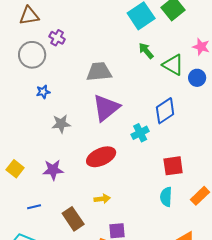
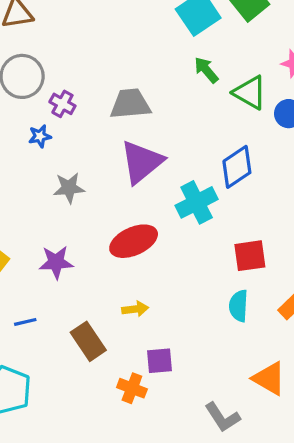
purple cross: (57, 38) -> (62, 104), moved
cyan cross: (140, 133) -> (197, 202), size x1.4

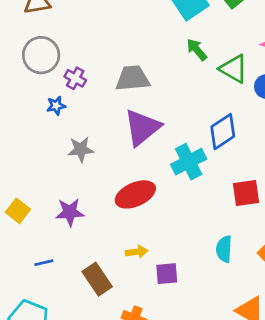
red square: (250, 256) -> (246, 193), moved
purple square: (159, 361) -> (167, 274), moved

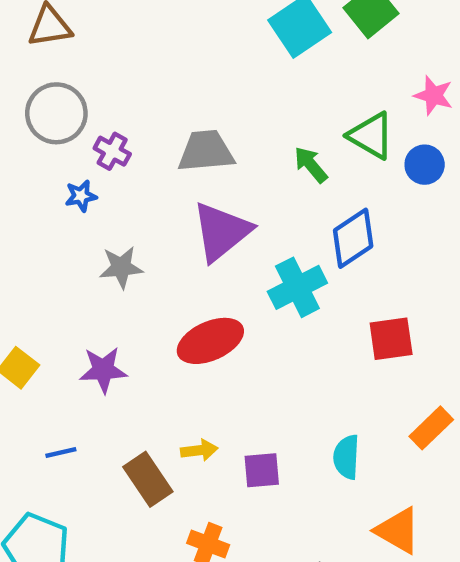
green arrow: (197, 50) -> (311, 165), moved
cyan semicircle: (224, 249) -> (346, 457), moved
yellow arrow: (137, 252) -> (199, 450), moved

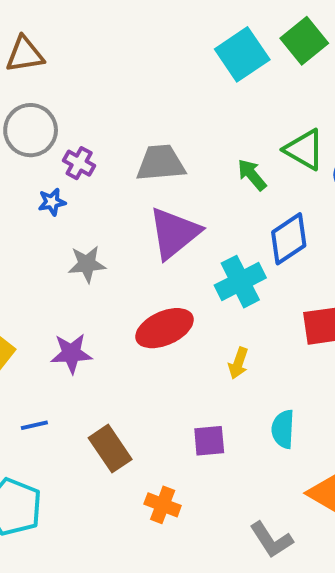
yellow arrow: (199, 450) -> (238, 363), moved, turned 116

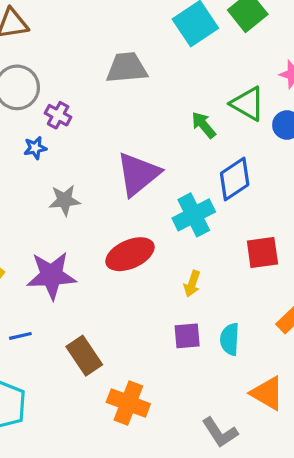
gray trapezoid: (161, 163) -> (127, 68), moved
purple star: (71, 353) -> (51, 275), size x1.4
purple square: (209, 441) -> (187, 336), moved
orange cross: (163, 505) -> (128, 403), size x1.4

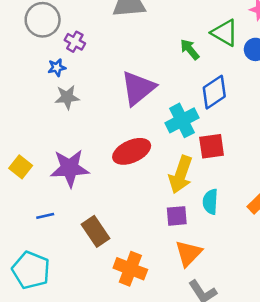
gray star: (65, 200) -> (67, 97), moved
red square: (262, 253) -> (212, 146), moved
yellow arrow: (192, 284) -> (181, 175), size x1.8
cyan semicircle: (230, 339) -> (210, 202), moved
orange triangle: (267, 393) -> (188, 253), moved, turned 44

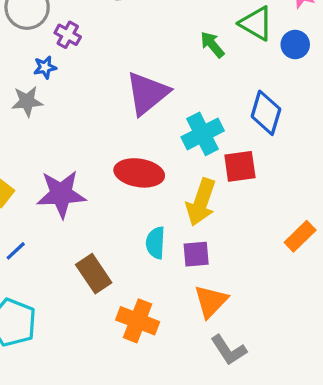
blue diamond: (214, 92) -> (266, 113), moved, turned -40
gray star: (67, 97) -> (27, 101), moved
red ellipse: (132, 151) -> (139, 173), turned 33
cyan semicircle: (210, 202) -> (155, 243), moved
blue line: (45, 216) -> (16, 251), moved, turned -30

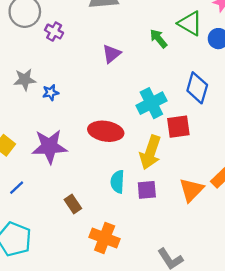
blue star: (45, 67) -> (51, 93), moved
purple triangle: (147, 93) -> (112, 54), moved, size x0.6
brown rectangle: (94, 274) -> (73, 204), size x0.7
orange triangle: (211, 301) -> (191, 190), moved

